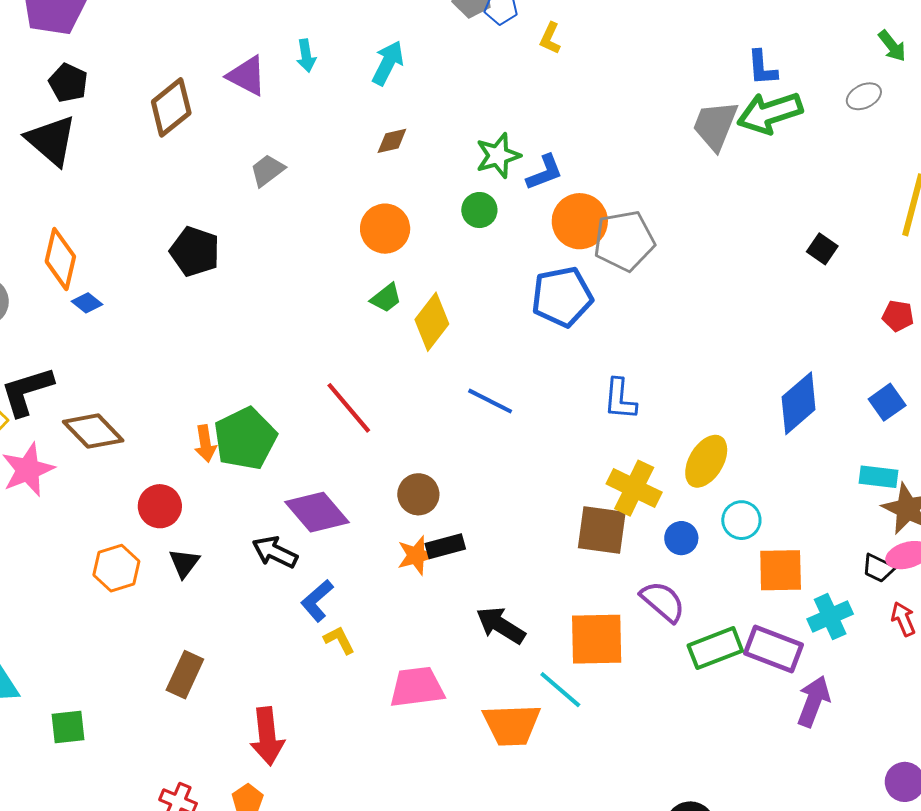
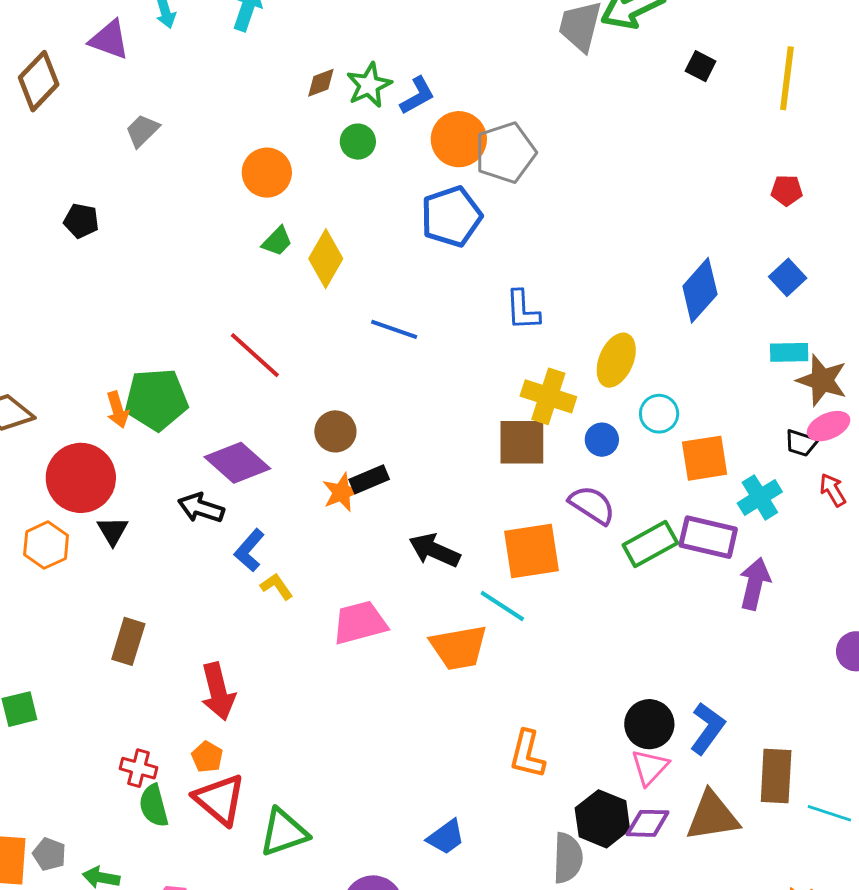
brown diamond: (392, 141) -> (321, 83), moved
black square: (822, 249) -> (701, 66), moved
black pentagon: (195, 251) -> (81, 221), size x0.7
green pentagon: (245, 439) -> (156, 399), turned 30
red circle: (160, 506) -> (81, 478), size x1.6

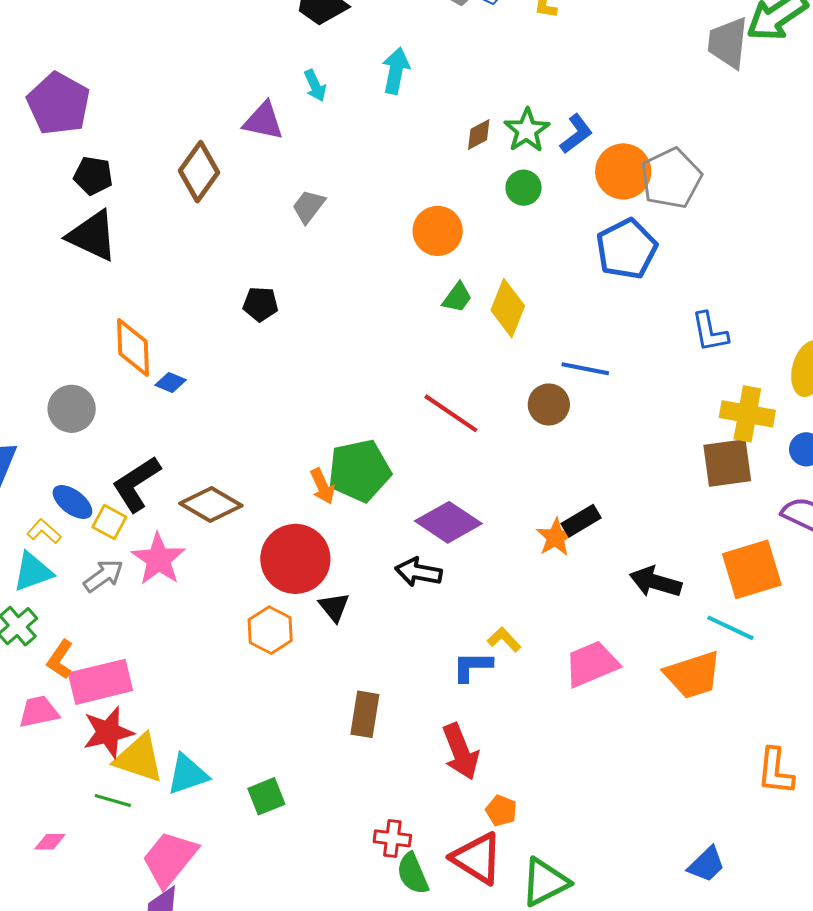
brown circle: (335, 431) -> (549, 404), moved
blue L-shape: (249, 550) -> (472, 666), moved, turned 57
orange pentagon: (207, 757) -> (501, 811), moved

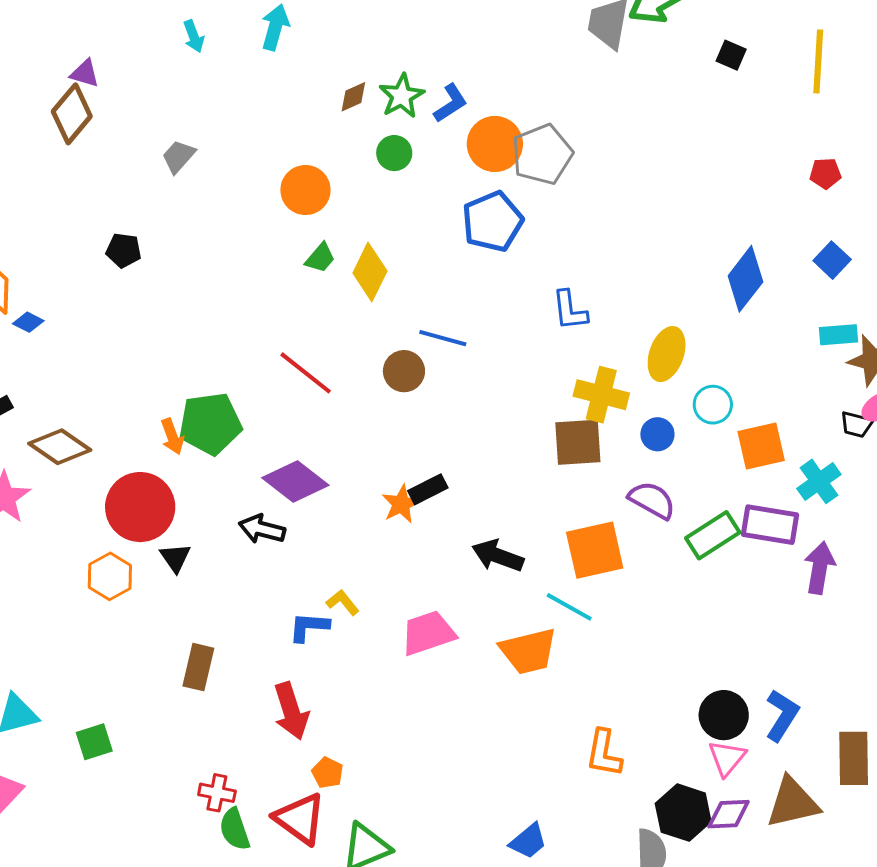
purple triangle: (263, 121) -> (85, 73), moved, size x0.7

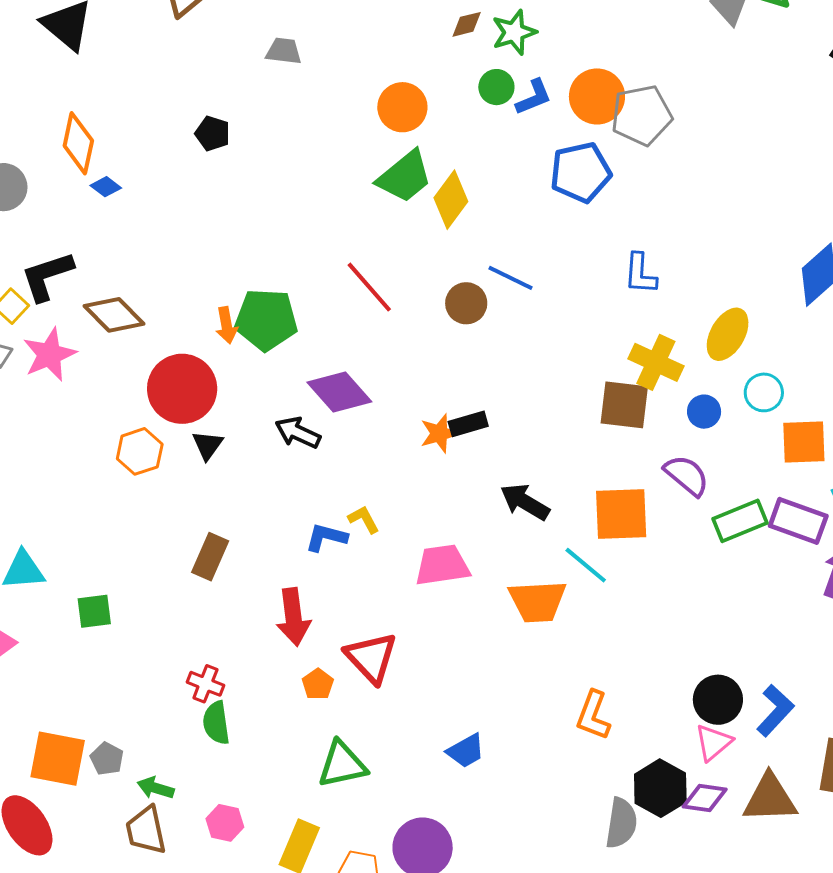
blue L-shape: (451, 103) -> (534, 97), moved
gray trapezoid: (179, 156) -> (284, 51), turned 45
green trapezoid: (320, 258) -> (405, 177), size x1.8
red triangle: (300, 819) -> (371, 658), moved
blue trapezoid: (528, 841) -> (466, 751), moved

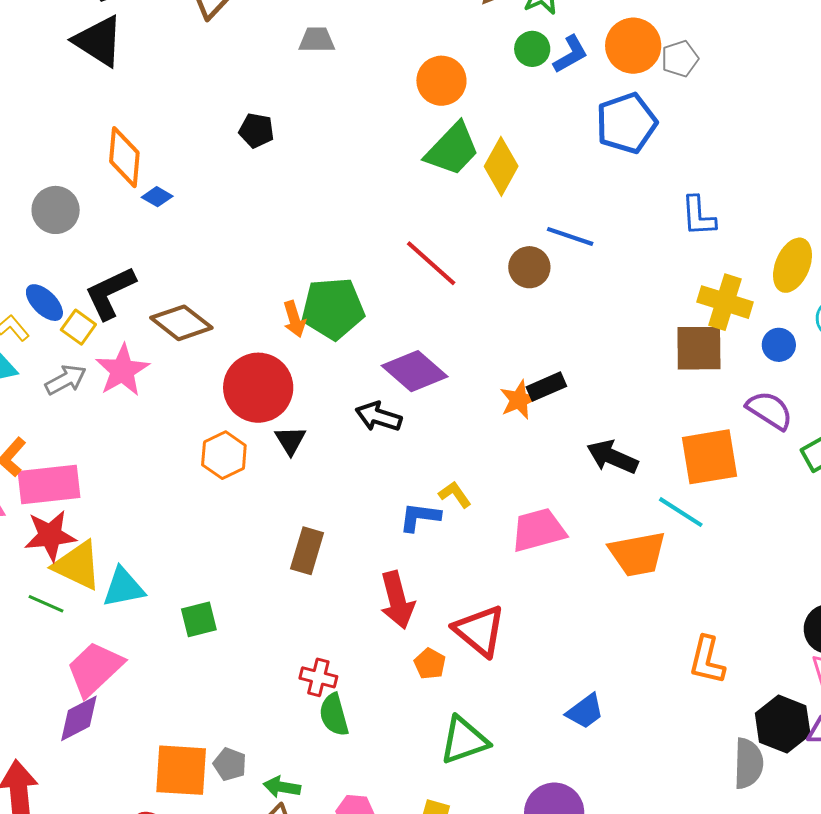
gray pentagon: (642, 115) -> (680, 59), size x0.6

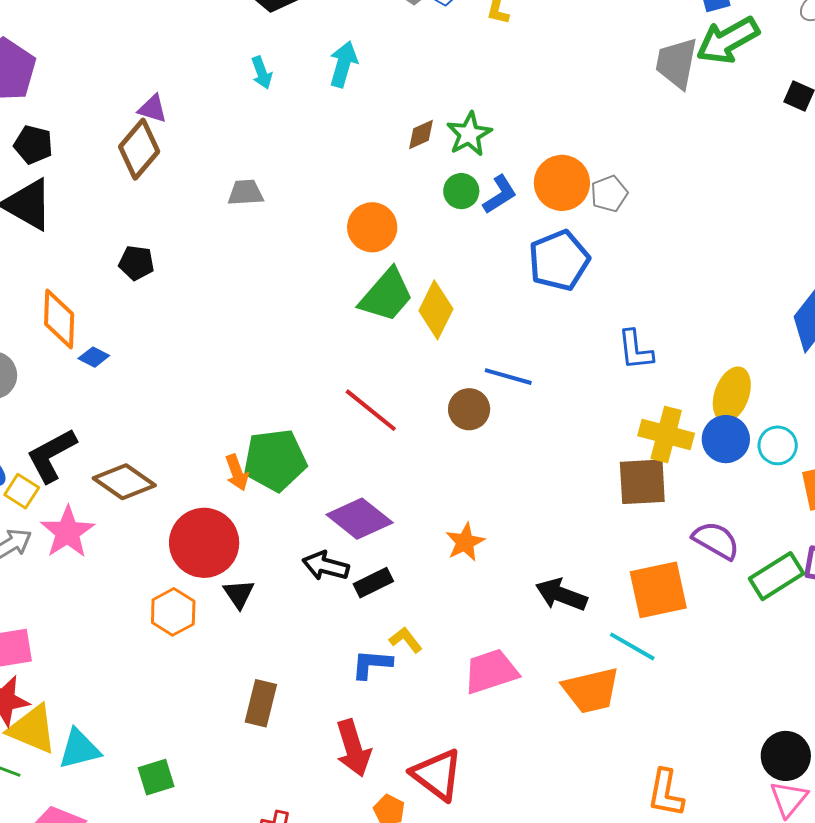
black pentagon: (256, 131) -> (136, 263), moved
blue circle: (779, 345) -> (726, 439), moved, size x1.4
black rectangle: (546, 387) -> (373, 583), moved

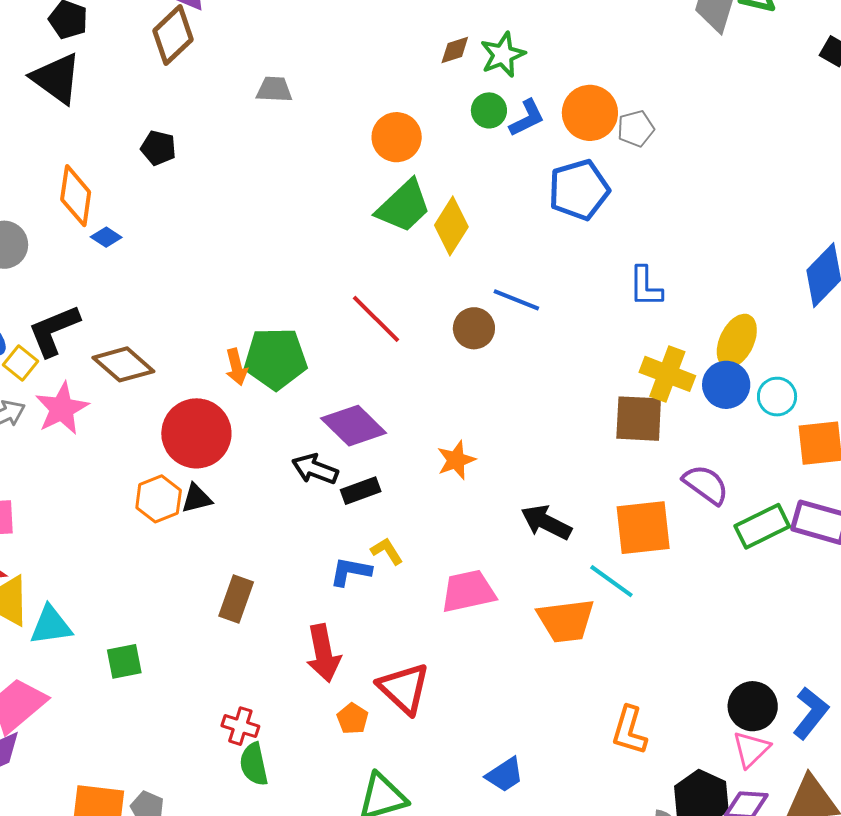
black triangle: (239, 594) -> (197, 498), moved, turned 44

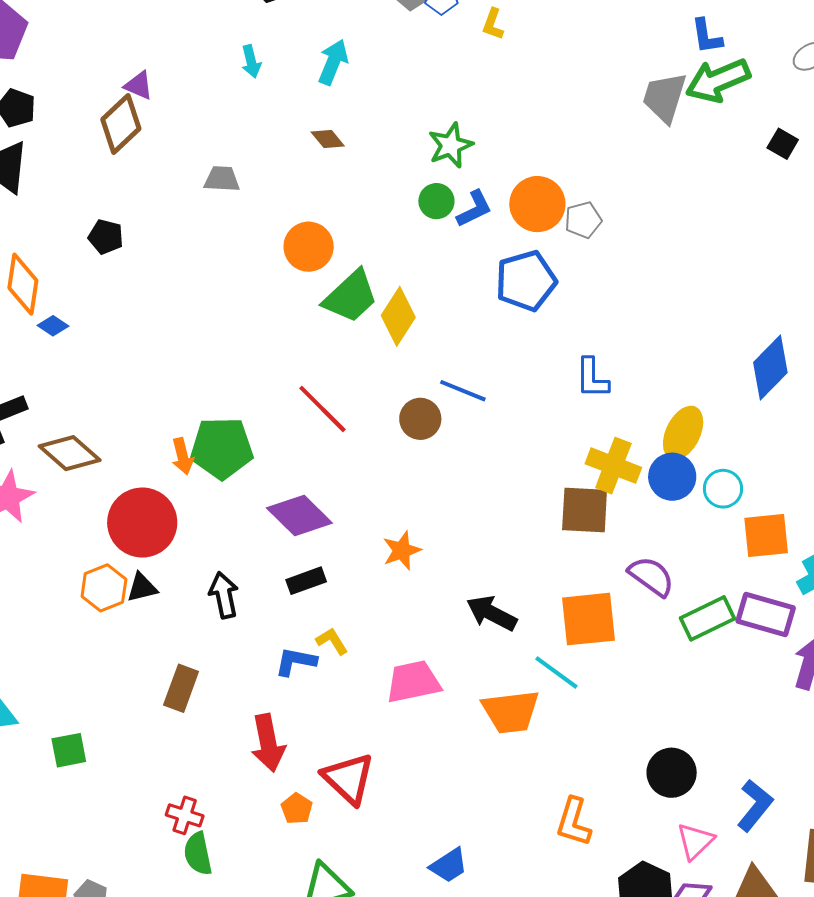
brown diamond: (455, 50) -> (328, 139), moved, turned 68
orange circle: (397, 137) -> (309, 247), moved
black arrow: (315, 469) -> (224, 595), moved, turned 57
black circle: (753, 706) -> (672, 773), moved

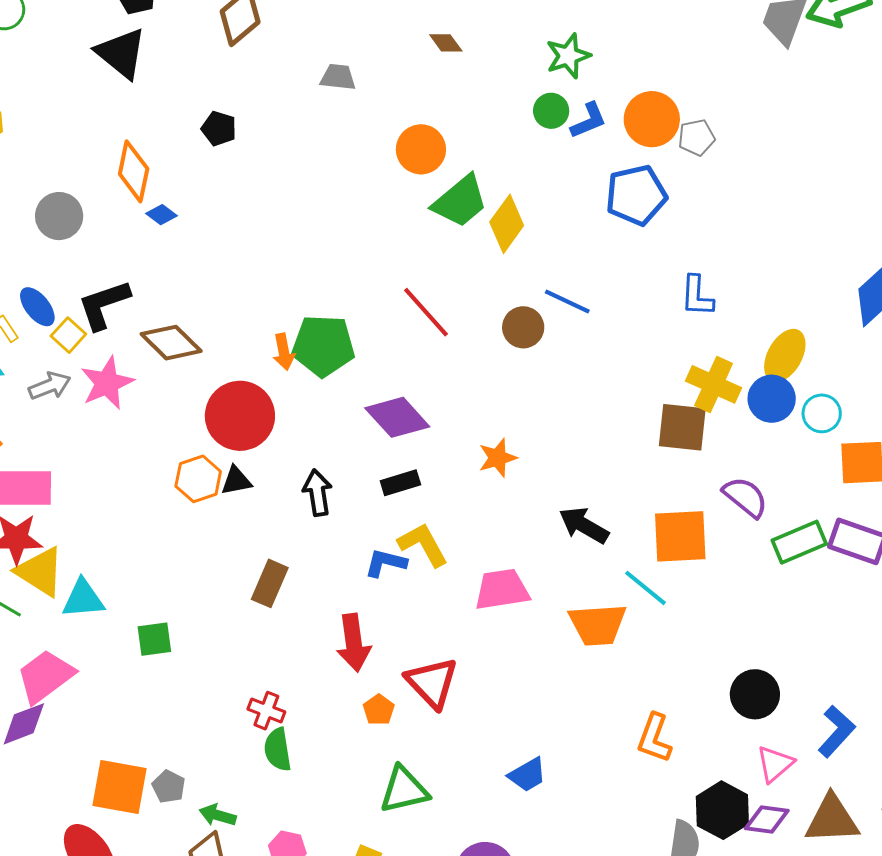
yellow L-shape: (332, 641) -> (423, 545), size x1.6

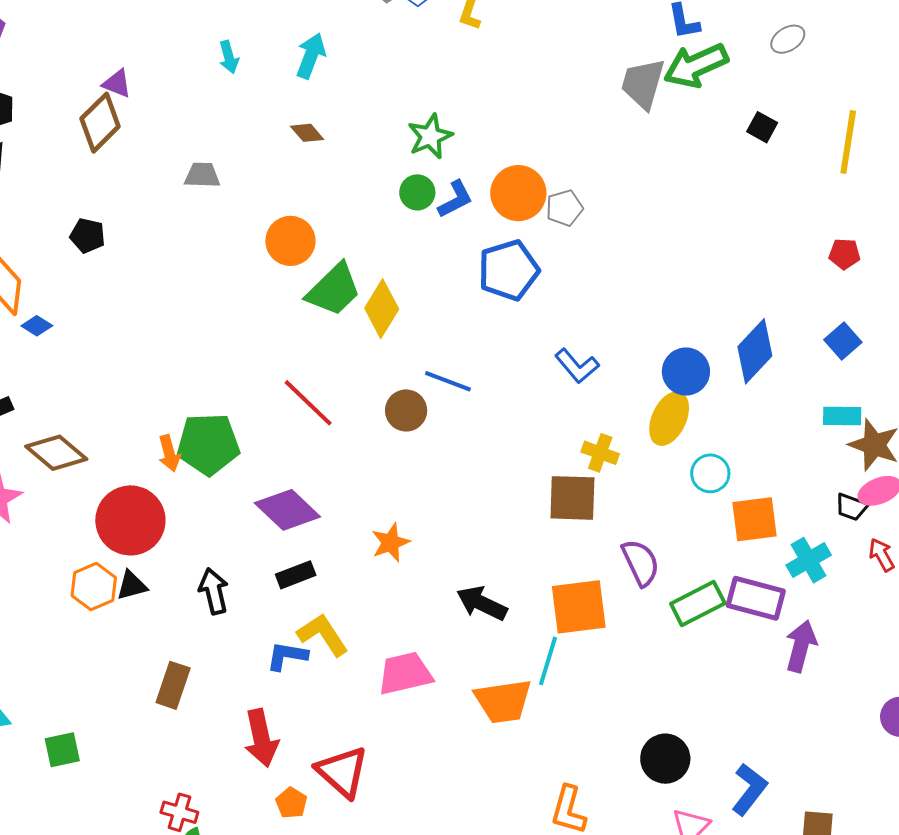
blue L-shape: (697, 296) -> (577, 366), turned -39
yellow cross: (714, 384) -> (600, 453), size x0.7
blue circle: (772, 399) -> (686, 372), moved
purple semicircle: (745, 497) -> (641, 563), turned 30
cyan line: (645, 588) -> (548, 661), turned 72

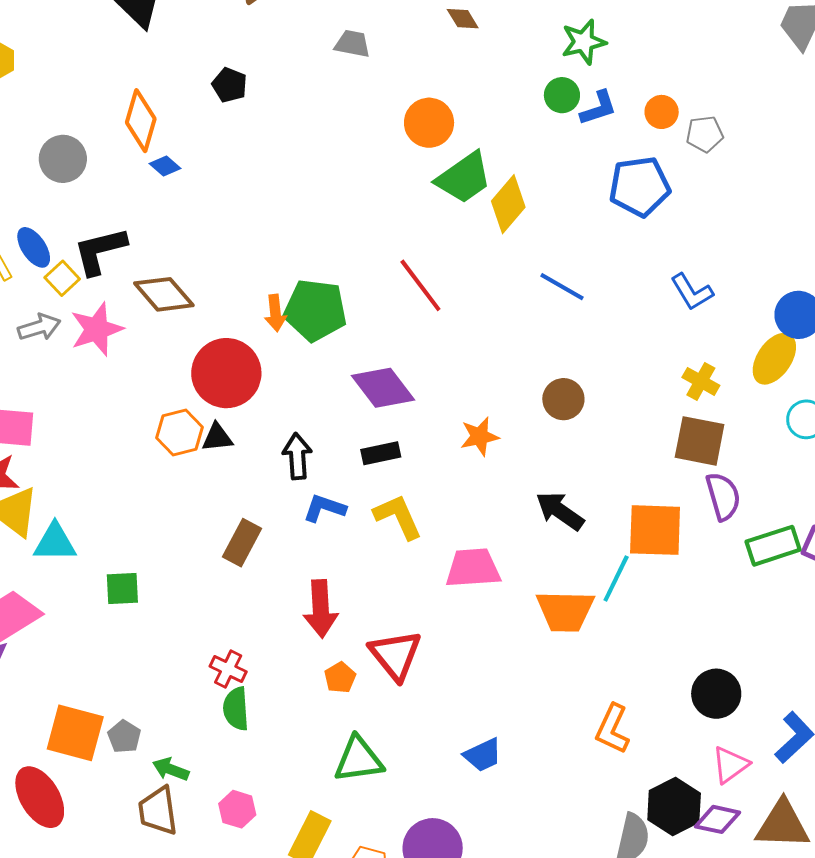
orange circle: (518, 193) -> (662, 112), size x0.6
brown circle: (406, 410) -> (563, 399), moved
brown square: (572, 498) -> (700, 441), moved
blue L-shape: (287, 656) -> (324, 508), moved

